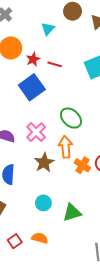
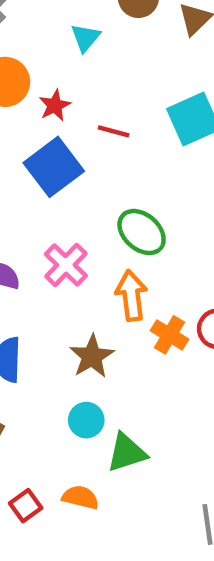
red line: (55, 64) -> (114, 131), moved
brown star: (44, 163) -> (92, 356), moved
green triangle: (72, 212) -> (127, 453), moved

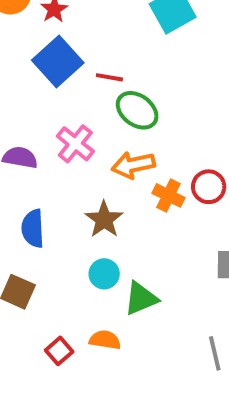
red line: (114, 131) -> (109, 77), moved
orange arrow: (131, 296) -> (133, 165), turned -90

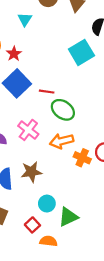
brown star: (104, 219) -> (31, 172), moved, turned 30
red square: (59, 351) -> (32, 225), moved

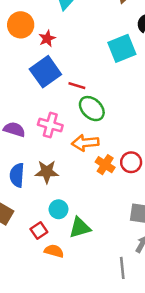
pink cross: (28, 130) -> (50, 125), turned -30

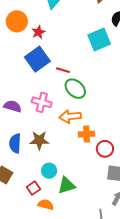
red circle: (131, 162) -> (105, 149), moved
orange cross: (105, 165) -> (87, 134), turned -35

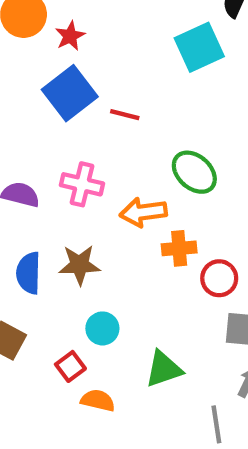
green ellipse: (75, 89) -> (194, 172), moved
green triangle: (67, 185) -> (164, 369), moved

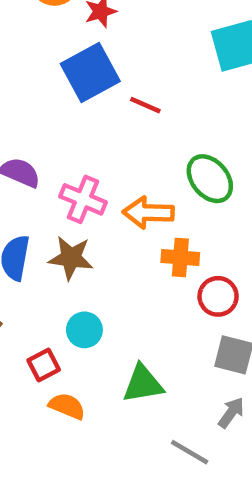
pink cross: (82, 184) -> (83, 199), moved
gray line: (216, 424) -> (190, 452), turned -60

